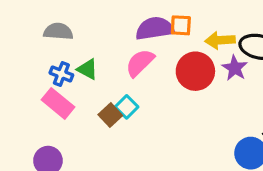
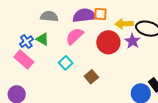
gray semicircle: (58, 31) -> (49, 16), moved
blue cross: (61, 74) -> (26, 42), turned 32
brown square: (110, 115) -> (91, 77), moved

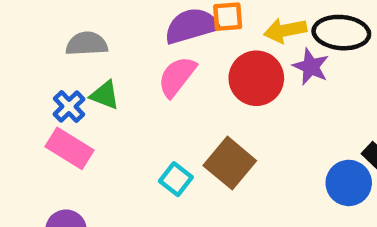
gray semicircle: (49, 16) -> (87, 44), moved
cyan square: (66, 63) -> (176, 179), moved
brown square: (91, 77) -> (230, 163), size x1.5

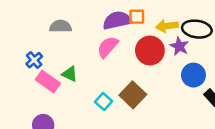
green triangle: (105, 95) -> (70, 74), moved
blue cross: (69, 107) -> (34, 60), moved
blue circle: (349, 183) -> (193, 75), moved

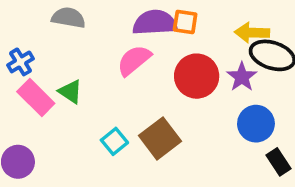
yellow arrow: (167, 26) -> (252, 33), moved

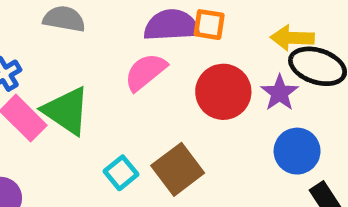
green triangle: (70, 92) -> (66, 111), size x1.6

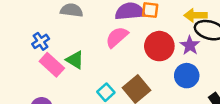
green triangle: (66, 111) -> (75, 60), size x0.7
blue circle: (297, 151) -> (187, 76), moved

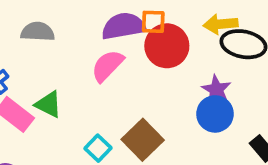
purple star: (190, 45) -> (216, 90), moved
red circle: (159, 46) -> (167, 46), moved

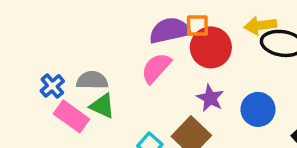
gray semicircle: (38, 32) -> (92, 80), moved
purple star: (216, 90) -> (210, 98), moved

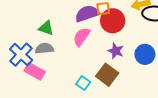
blue cross: (52, 86) -> (21, 55), size x1.6
green triangle: (102, 106) -> (46, 28), moved

